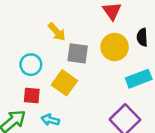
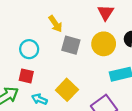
yellow square: (64, 83) -> (67, 90), moved

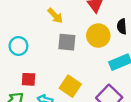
yellow arrow: (55, 24) -> (55, 16), moved
cyan circle: (29, 49) -> (18, 46), moved

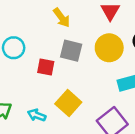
red square: (29, 79) -> (46, 67), moved

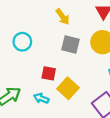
red square: (46, 67) -> (49, 73), moved

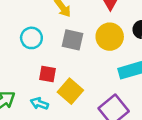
cyan circle: (22, 42) -> (31, 38), moved

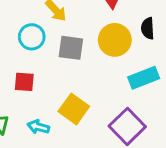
cyan circle: (31, 38) -> (32, 37), moved
red square: (48, 74) -> (24, 82), moved

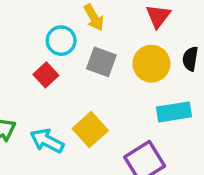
red square: (24, 82) -> (46, 75), moved, turned 30
cyan arrow: (38, 127) -> (47, 141), size x1.4

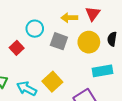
yellow arrow: (94, 17) -> (69, 18), moved, turned 119
red square: (46, 75) -> (17, 48), moved

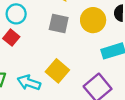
cyan circle: (35, 29) -> (16, 14), moved

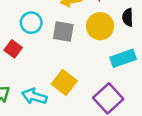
cyan circle: (16, 14) -> (31, 23), moved

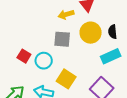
black semicircle: (128, 17) -> (113, 32), moved
cyan circle: (31, 23) -> (44, 61), moved

